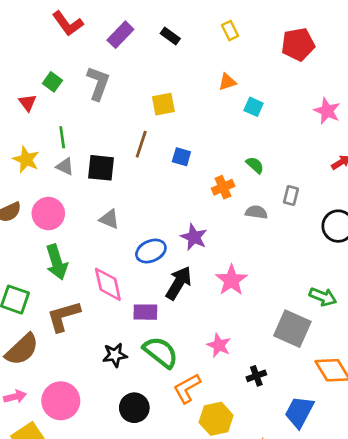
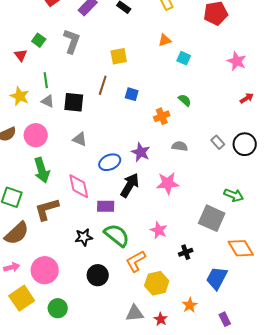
gray rectangle: (291, 196) -> (218, 142), moved, turned -56
gray semicircle: (256, 212) -> (180, 146), moved
pink star: (231, 280) -> (168, 183), turned 30

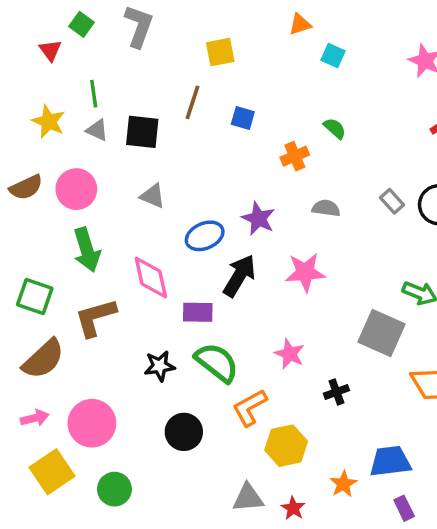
blue trapezoid: (217, 278) -> (390, 461), moved, turned 55

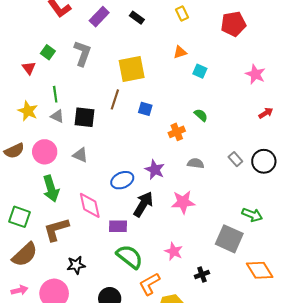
yellow square: (220, 52) -> (132, 69), size x1.5
gray triangle: (153, 196) -> (80, 155), moved
black star: (160, 366) -> (76, 265), moved

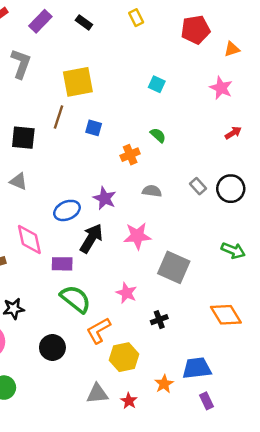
orange triangle: (180, 52) -> (232, 49), moved
green arrow: (252, 215) -> (233, 250), moved
gray square: (229, 239) -> (174, 267), moved

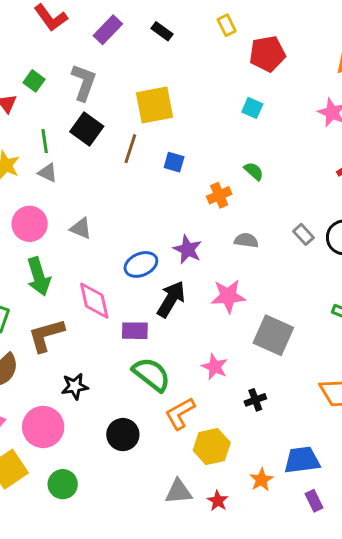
red pentagon: (196, 30) -> (267, 54), moved
black square: (23, 138) -> (87, 129), moved, turned 30

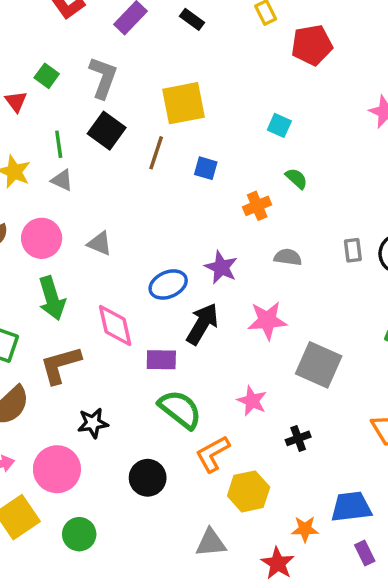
cyan square: (252, 108) -> (279, 125), moved
gray rectangle: (303, 234) -> (353, 250), turned 35
orange star: (261, 480) -> (305, 529), turned 30
red star: (218, 501) -> (278, 563), moved, size x1.4

